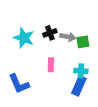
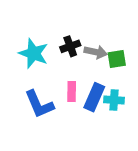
blue L-shape: (19, 84) -> (39, 104), moved
blue rectangle: (79, 86) -> (94, 97), moved

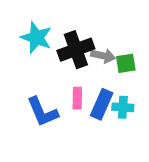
black cross: (70, 46) -> (76, 50), size x1.6
cyan star: (34, 53) -> (36, 38), moved

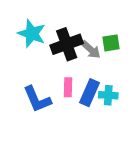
gray arrow: (103, 56) -> (91, 50), turned 30
green square: (126, 63) -> (111, 43), moved

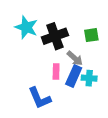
gray arrow: (91, 50) -> (75, 58), moved
blue L-shape: (37, 99) -> (40, 98), moved

